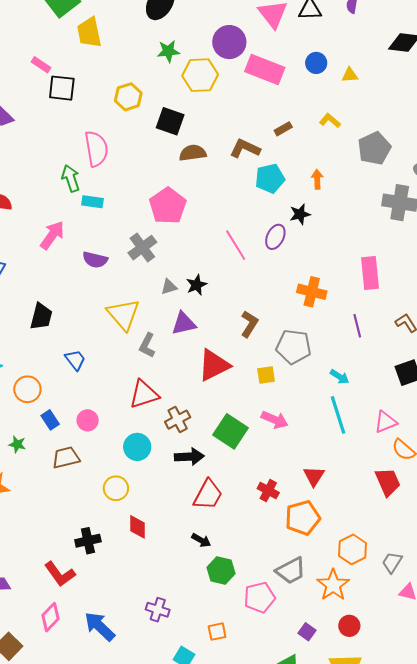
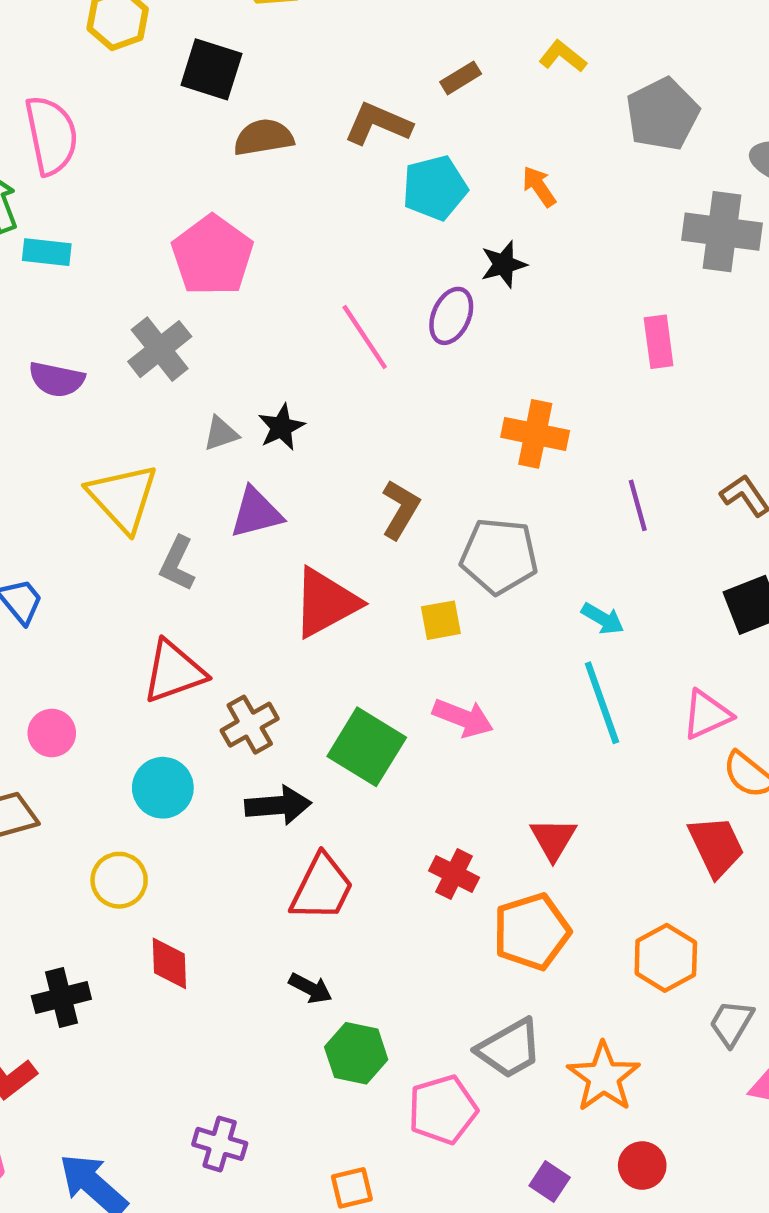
orange arrow: (317, 179) -> (539, 186), turned -30
pink rectangle: (370, 273) -> (659, 342), moved, size x0.7
orange hexagon: (353, 549) -> (666, 958), moved

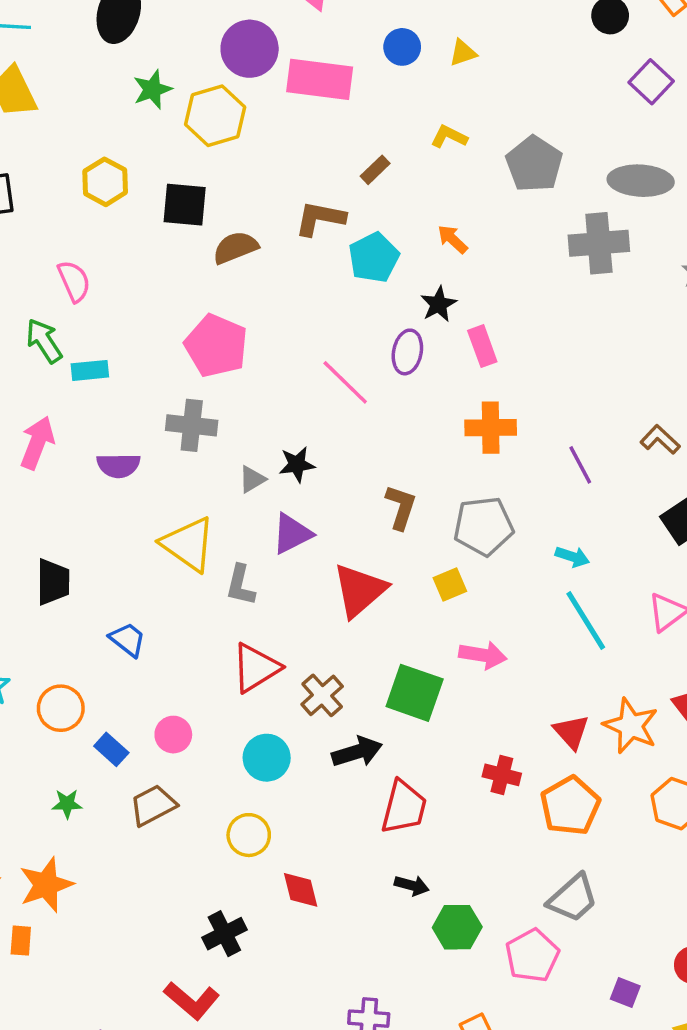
pink semicircle: (51, 135) -> (74, 281), size x0.7
pink rectangle: (659, 342) -> (482, 346), moved
gray cross: (160, 349) -> (192, 425), turned -33
black star: (281, 427) -> (297, 464), turned 30
orange star: (604, 1077) -> (631, 726), moved

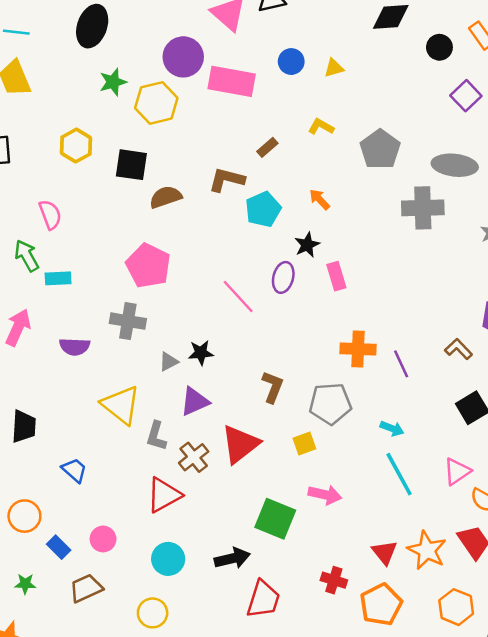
orange cross: (491, 428) -> (358, 349), moved
brown cross: (322, 695) -> (194, 457), moved

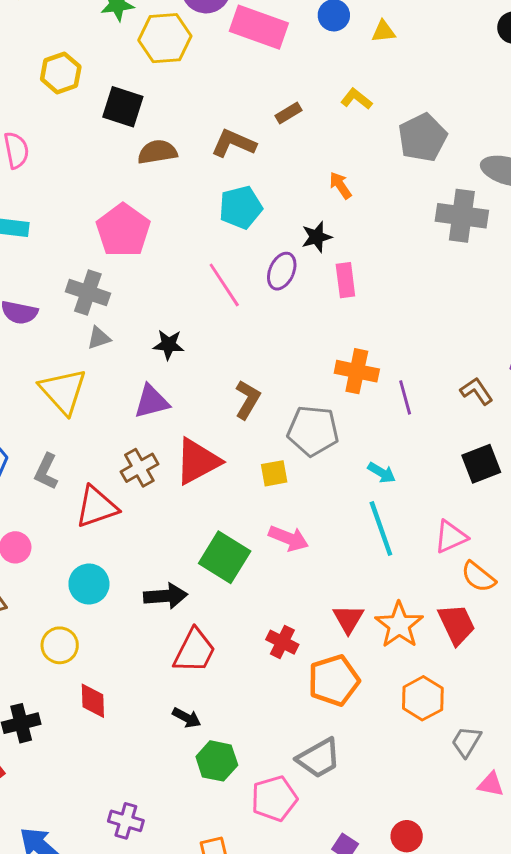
cyan pentagon: (263, 209) -> (241, 207), moved
gray triangle: (169, 362) -> (99, 338), moved
gray L-shape: (156, 436) -> (46, 472), moved

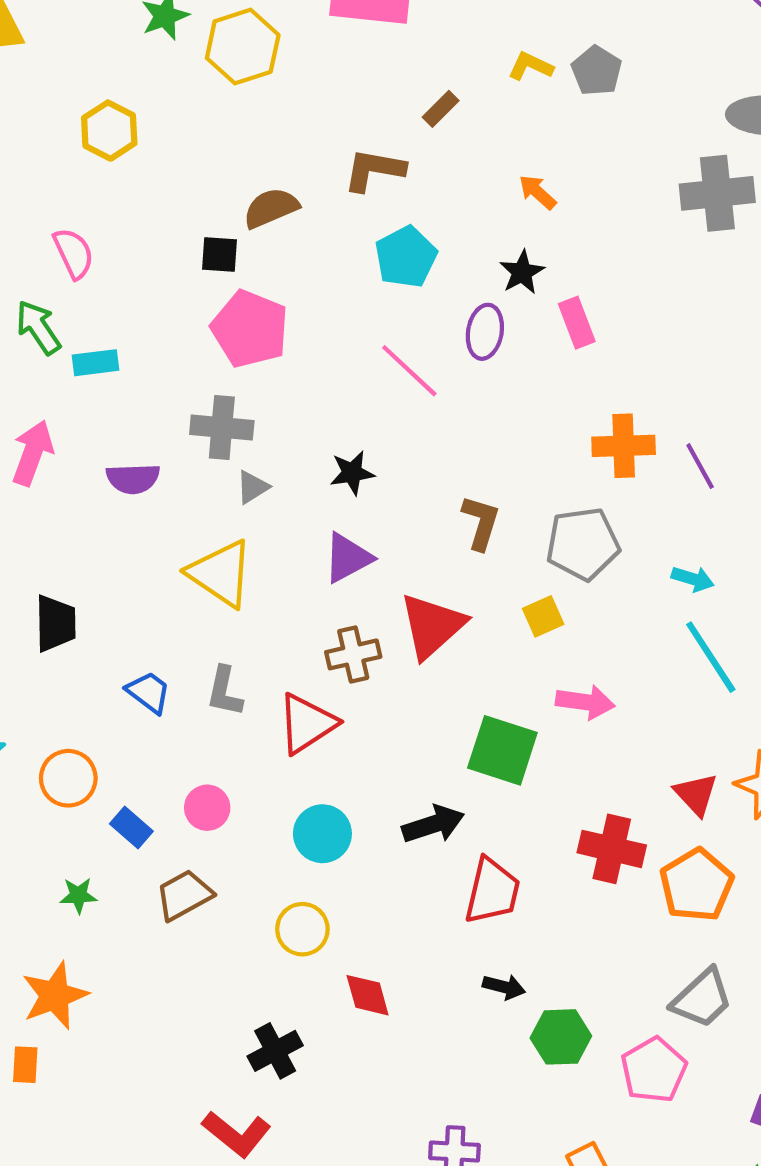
black square: (123, 107) -> (220, 254), moved, size x0.7
gray pentagon: (422, 138) -> (597, 71), moved, size x0.7
brown cross: (139, 468) -> (353, 654), turned 30
red cross: (282, 642) -> (612, 849), size x1.4

